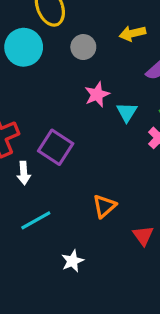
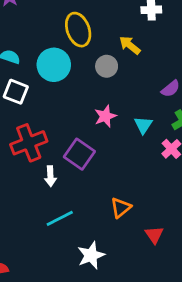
yellow arrow: (132, 33) -> (130, 45), moved, turned 50
pink star: (97, 94) -> (105, 116), moved
white star: (72, 261) -> (91, 255), size x1.4

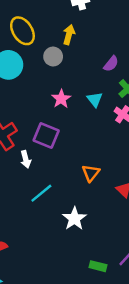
yellow arrow: (130, 45) -> (69, 35), turned 78

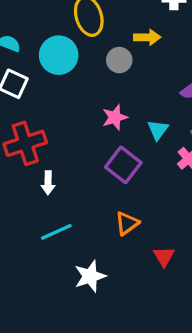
yellow arrow: (69, 35) -> (147, 37), turned 60
purple square: (46, 136) -> (123, 165), moved

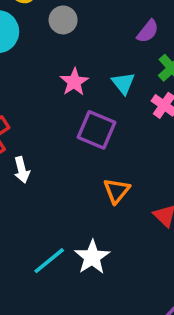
cyan line: (56, 232) -> (49, 261), moved

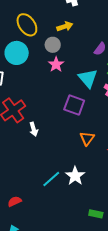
pink star: (74, 82) -> (56, 64), moved
cyan triangle: (123, 83) -> (88, 78), size x1.5

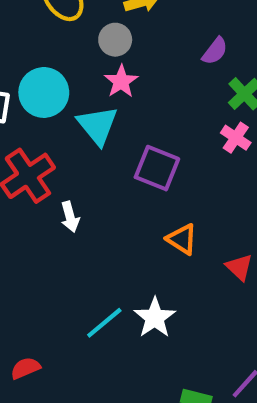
cyan circle: (17, 53) -> (44, 92), moved
cyan triangle: (88, 78) -> (98, 125), moved
orange triangle: (87, 138) -> (182, 239), turned -35

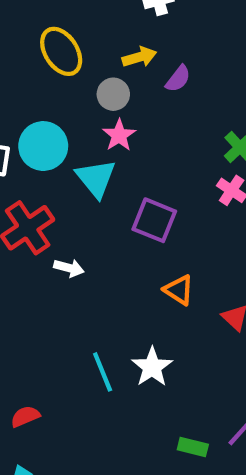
purple semicircle: (215, 51) -> (178, 79), moved
white arrow: (70, 217) -> (69, 268), turned -60
cyan line: (104, 323) -> (103, 372), turned -72

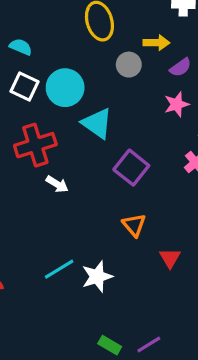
pink star: (119, 135) -> (177, 104), moved
cyan triangle: (96, 178) -> (97, 123), turned -32
cyan line: (103, 372) -> (59, 269), turned 64

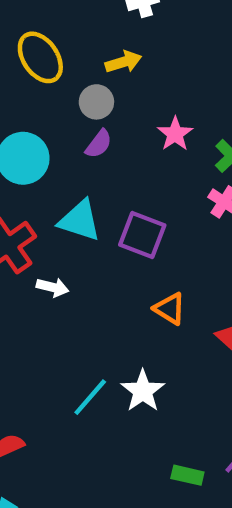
purple semicircle: (180, 67) -> (99, 144), moved
cyan triangle: (97, 123) -> (80, 220), moved

